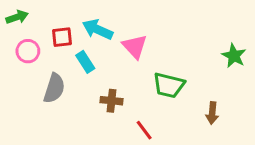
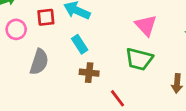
pink triangle: (135, 46) -> (146, 25), moved
cyan rectangle: (85, 62) -> (80, 44), moved

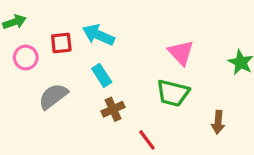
gray semicircle: (39, 62) -> (53, 96), turned -145
brown cross: (89, 73) -> (113, 109), turned -30

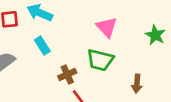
brown cross: (113, 109) -> (67, 74), moved

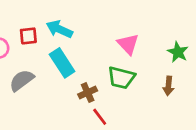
cyan rectangle: (42, 46) -> (62, 63), size x1.5
brown arrow: (137, 84) -> (168, 86), moved

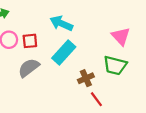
red square: (28, 36) -> (30, 41), moved
cyan rectangle: (62, 63) -> (64, 53), turned 75

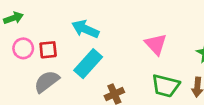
green trapezoid: (115, 65) -> (166, 86), moved

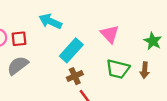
cyan rectangle: (88, 64) -> (71, 50), moved

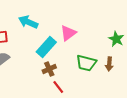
pink triangle: (110, 34) -> (68, 33), moved, turned 36

